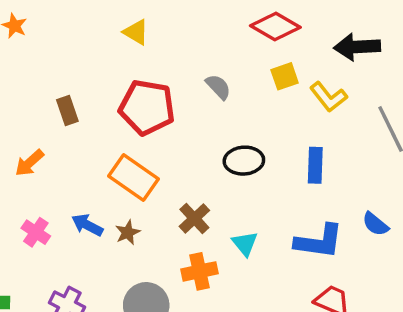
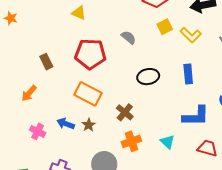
cyan triangle: (245, 244) -> (167, 142), moved

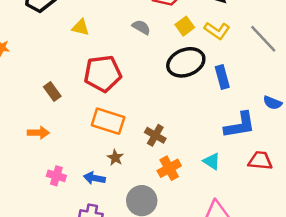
gray semicircle: (129, 37) -> (141, 27), moved
black ellipse: (148, 77) -> (186, 62), moved, size x1.4
orange arrow: (29, 93) -> (38, 133), turned -120
blue arrow: (66, 124) -> (94, 178), moved

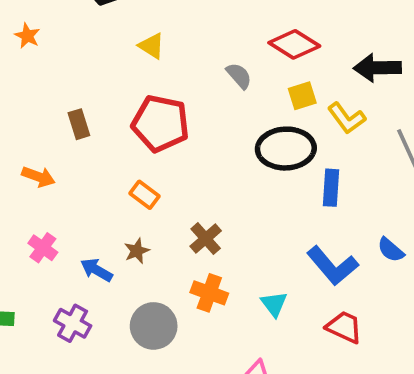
orange rectangle: (108, 121) -> (145, 195), size x0.6
blue L-shape: (240, 125) -> (332, 266), turned 40
orange cross: (169, 168) -> (209, 293), turned 30

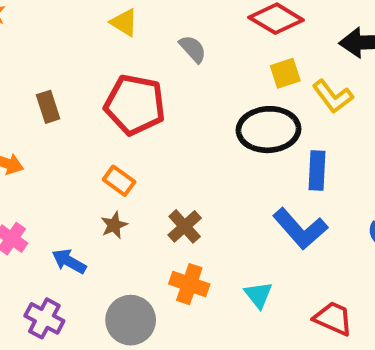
gray semicircle: (239, 76) -> (193, 49), moved
brown star: (137, 251) -> (114, 225), moved
blue L-shape: (332, 266) -> (300, 229), moved

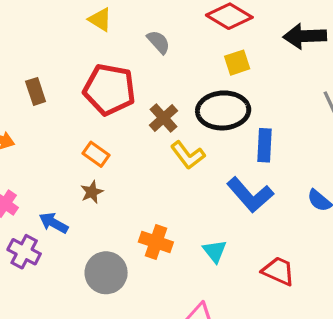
yellow L-shape: (333, 96) -> (188, 155), moved
brown cross: (185, 226) -> (163, 118), moved
purple cross: (44, 318) -> (24, 252), moved

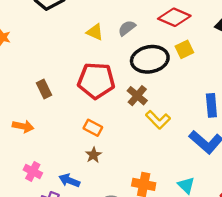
yellow triangle: (100, 20) -> (95, 32), moved
gray semicircle: (158, 42) -> (127, 28), moved, turned -78
black ellipse: (223, 110) -> (150, 59), moved

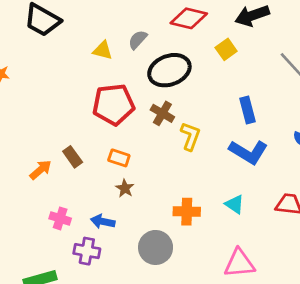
yellow square: (184, 49) -> (226, 49), moved
brown rectangle: (44, 89) -> (73, 157), moved
yellow L-shape: (158, 120) -> (190, 136), turned -105
orange arrow: (23, 126) -> (41, 170), turned -42

